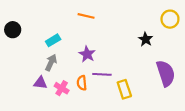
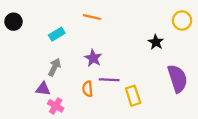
black circle: (13, 30) -> (14, 22), moved
cyan rectangle: (53, 40) -> (57, 34), moved
pink cross: (62, 88) -> (56, 106), moved

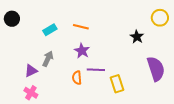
orange line: (92, 17) -> (81, 27), moved
purple triangle: (43, 89) -> (31, 71), moved, turned -32
pink cross: (56, 106) -> (31, 93), moved

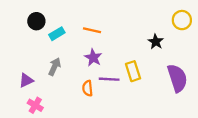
black circle: (12, 19) -> (36, 21), moved
purple triangle: (31, 71) -> (26, 80), moved
yellow rectangle: (117, 84) -> (133, 71), moved

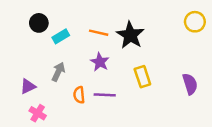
black star: (156, 42) -> (130, 35), moved, size x1.6
purple semicircle: (177, 78) -> (190, 84), size x0.7
purple line: (109, 79) -> (105, 95), moved
orange semicircle: (88, 88) -> (79, 95), moved

